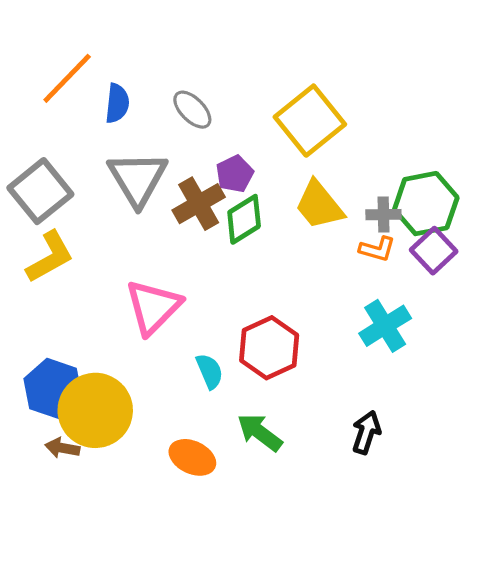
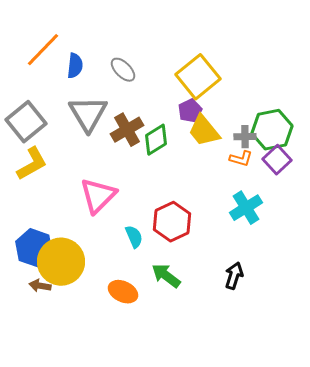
purple pentagon: (235, 174) -> (190, 111), moved

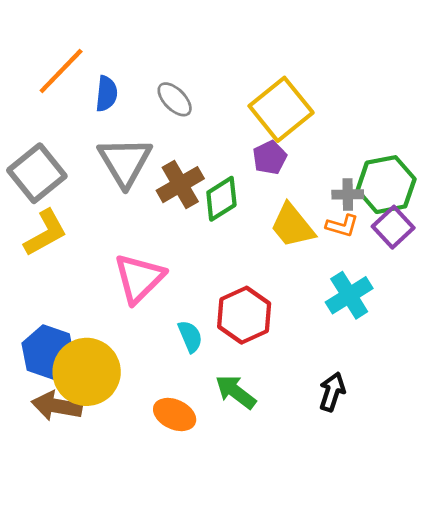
yellow trapezoid: (204, 131) -> (292, 226), moved
brown arrow: (40, 286) -> (57, 406), size x1.6

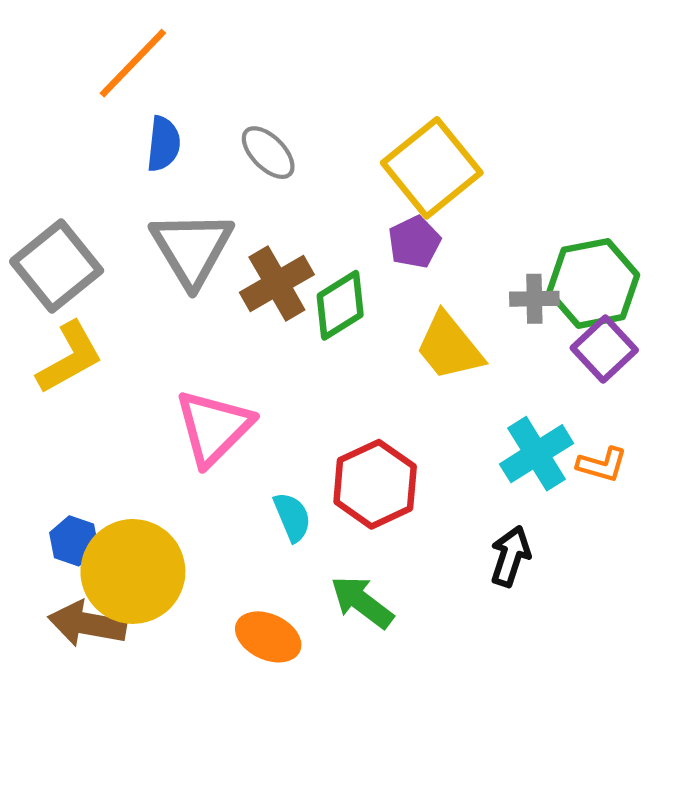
orange line: (61, 71) -> (133, 63), moved
orange L-shape: (342, 226) -> (602, 465), moved
blue hexagon: (48, 352) -> (74, 541), size x0.6
black arrow: (332, 392) -> (510, 556), moved

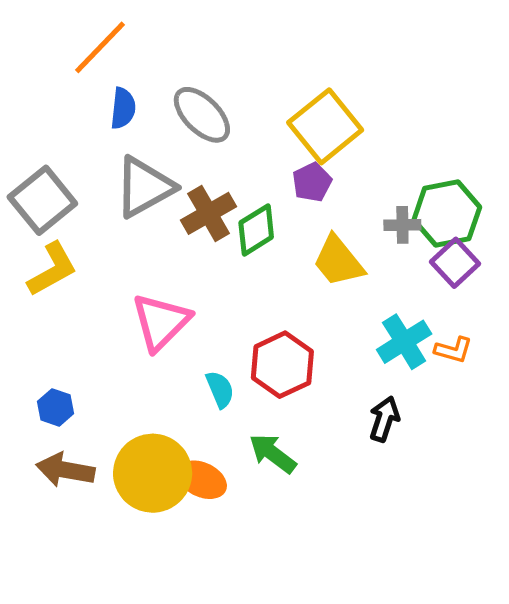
gray ellipse: (268, 153) -> (202, 115), size x1.4
gray triangle: (192, 249) -> (144, 187), turned 32
yellow circle: (133, 571) -> (153, 473), moved

